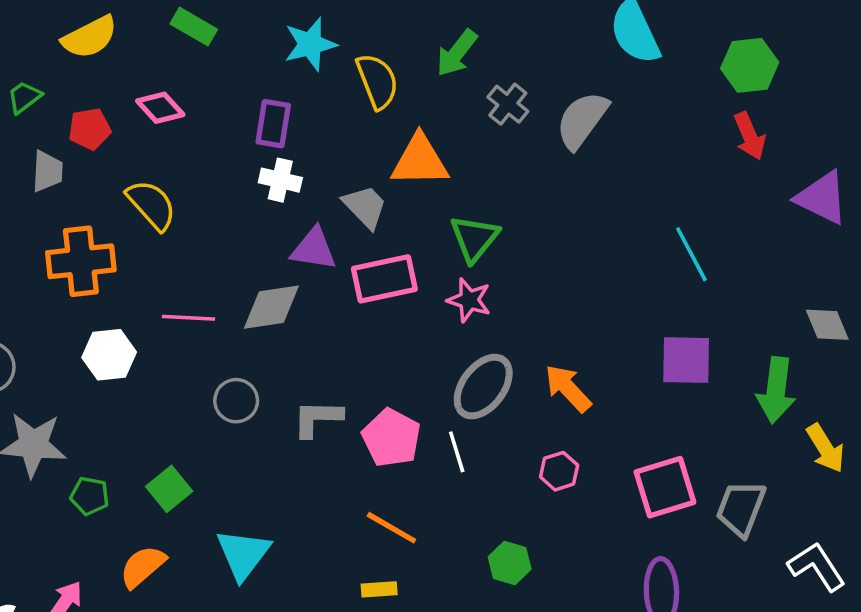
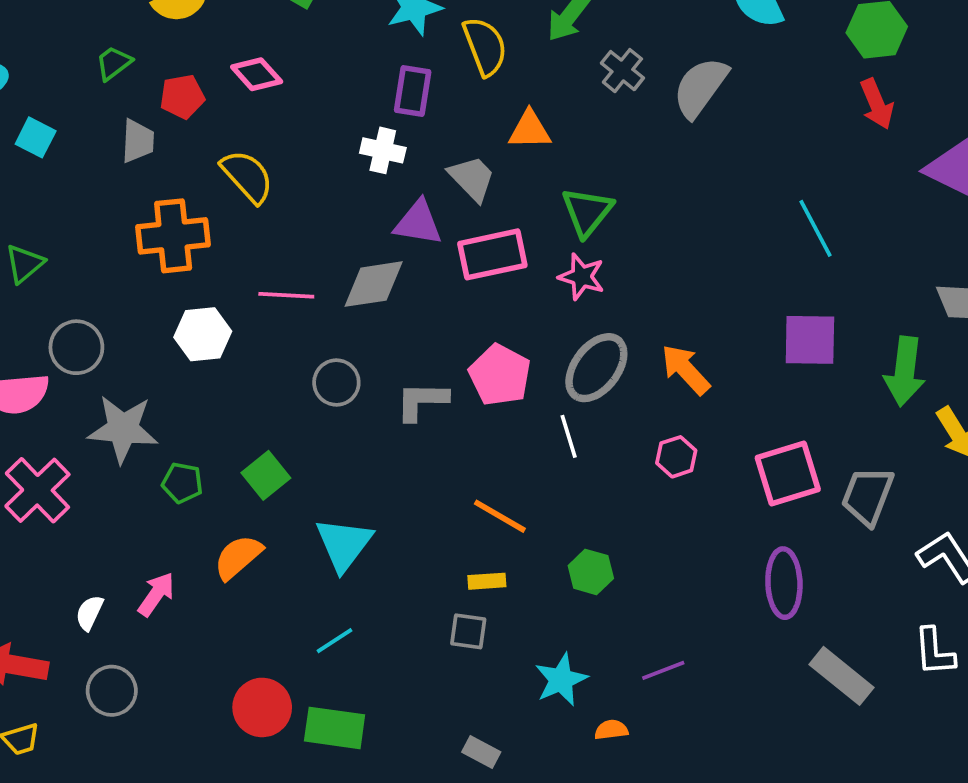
purple rectangle: (273, 124) -> (413, 91), moved
orange triangle: (420, 161) -> (530, 130), size x0.7
pink pentagon: (391, 438) -> (500, 375), moved
green hexagon: (510, 563) -> (591, 572), moved

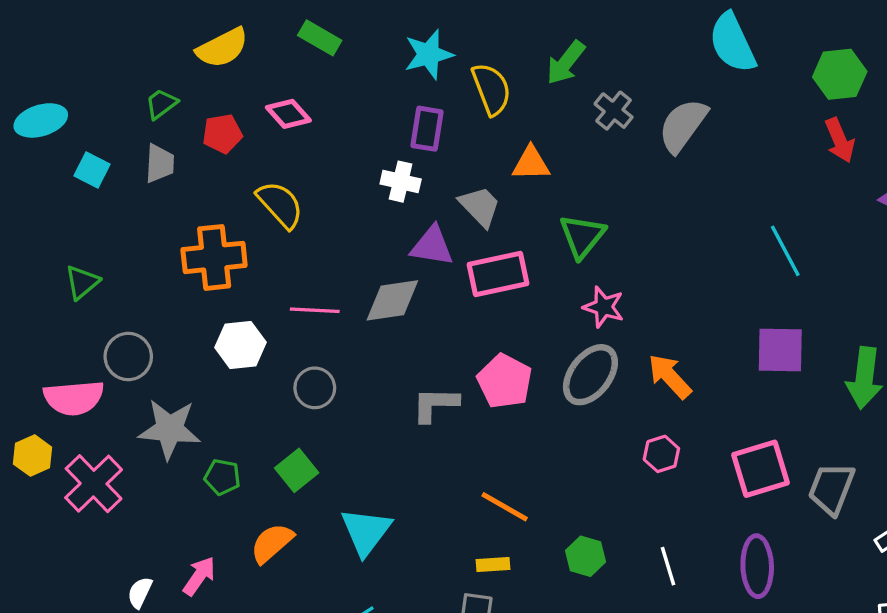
gray trapezoid: (138, 141) -> (160, 163), moved
pink star: (582, 277) -> (604, 307), moved
gray circle: (336, 383) -> (315, 388), moved
white line: (569, 436) -> (668, 566), moved

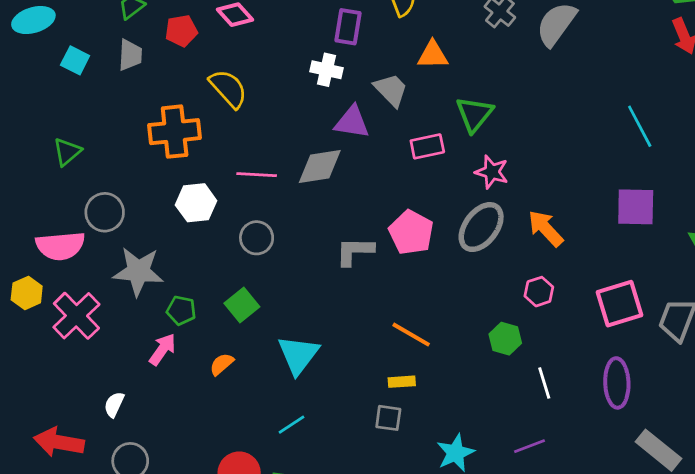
pink rectangle: (498, 274) -> (427, 146), moved, size x0.7
orange semicircle: (272, 543) -> (222, 364), size x0.7
green hexagon: (585, 556) -> (505, 339), moved
pink arrow: (199, 576) -> (162, 349), moved

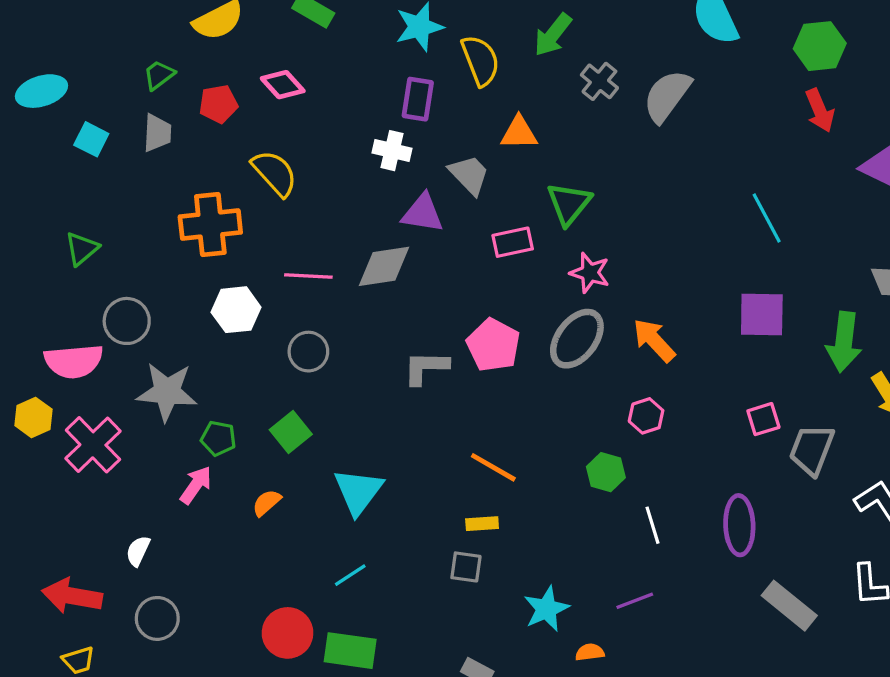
pink square: (620, 304) -> (763, 419), moved, size x0.6

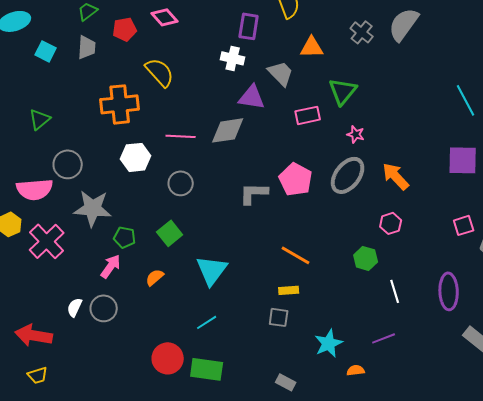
gray cross: (599, 81) -> (362, 32), moved
pink star: (590, 273) -> (356, 134), size x0.7
gray circle: (157, 618) -> (104, 308), moved

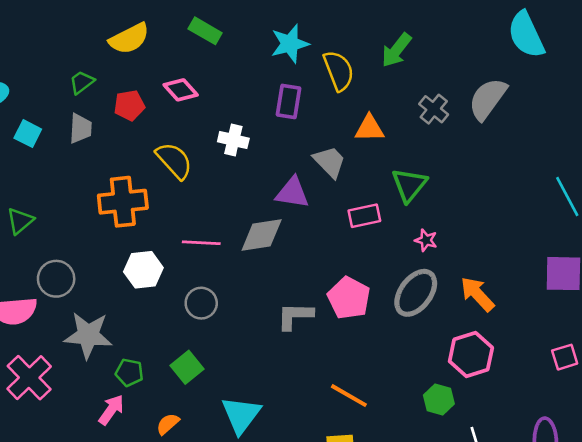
white cross: (233, 58) -> (233, 140), moved
pink hexagon: (391, 223) -> (471, 355), size x1.6

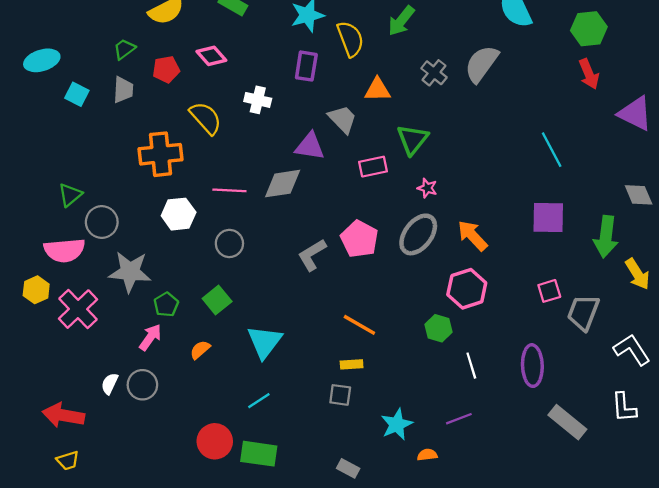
green triangle: (20, 221) -> (70, 195), moved
gray L-shape: (295, 316) -> (312, 255), turned -32
green pentagon: (129, 372) -> (166, 305), turned 30

